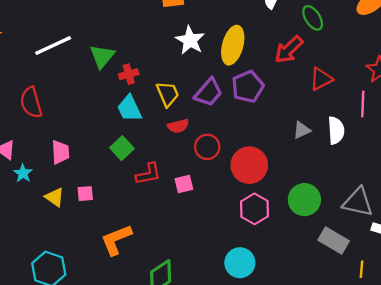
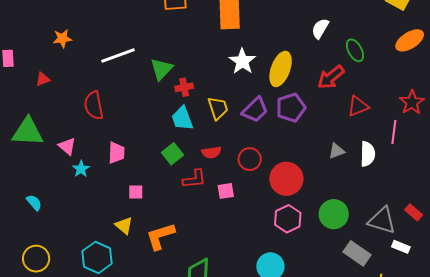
red semicircle: (178, 126) -> (211, 152), moved
yellow triangle: (55, 197) -> (124, 225), moved

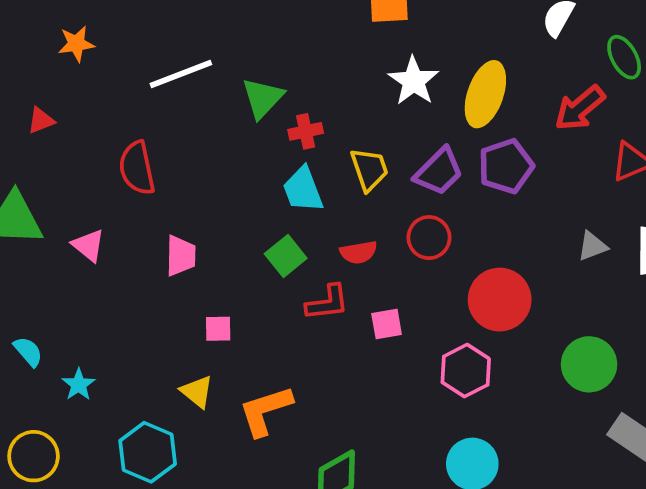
red circle: (250, 159) -> (429, 238), moved
cyan star: (81, 169) -> (79, 385), moved
pink hexagon: (288, 219) -> (466, 371), moved

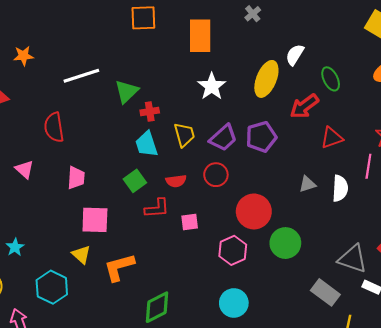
yellow ellipse: (485, 94) -> (266, 79), moved
pink square: (218, 329) -> (95, 220), size x1.8
green circle: (589, 364) -> (285, 243), moved

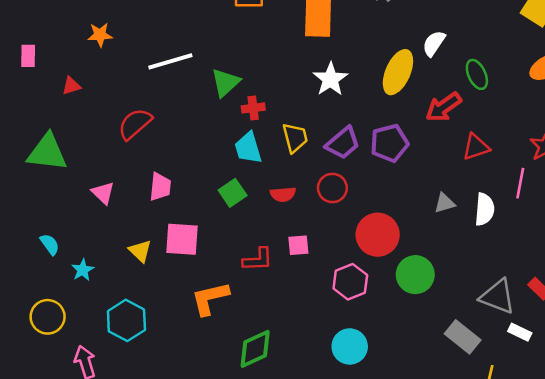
red semicircle: (54, 127) -> (135, 124), turned 56
pink triangle: (24, 169) -> (103, 193), moved
red L-shape: (157, 208) -> (258, 260), moved
yellow triangle: (81, 255) -> (140, 251), moved

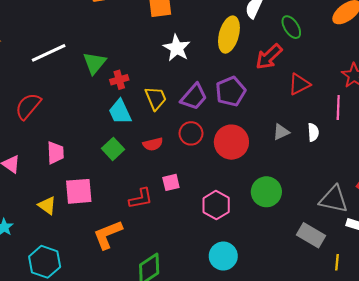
white semicircle: (485, 209) -> (313, 132), size x0.7
red circle: (378, 235) -> (231, 142), moved

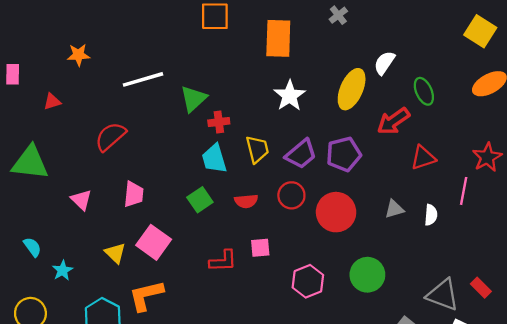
pink square: (79, 191) -> (154, 242), turned 32
orange L-shape: (108, 235) -> (146, 295), moved

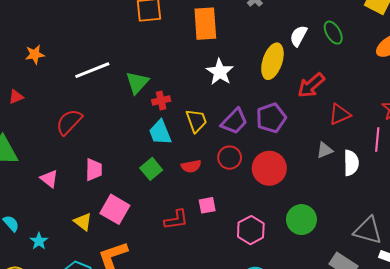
green ellipse: (424, 91) -> (333, 33), moved
gray triangle: (394, 209) -> (325, 150), moved
white semicircle: (431, 215) -> (351, 163), size x1.4

